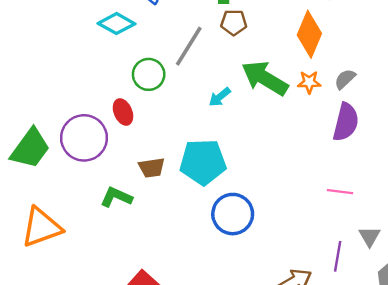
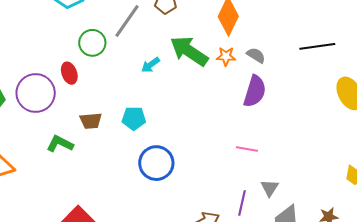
gray semicircle: (345, 79) -> (256, 55), turned 72
cyan pentagon: (203, 162) -> (134, 118), size x0.6

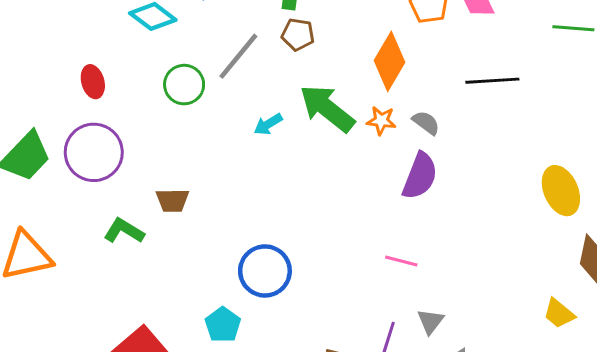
black line: (317, 46) -> (492, 81), moved
red ellipse: (69, 73) -> (93, 82), moved
cyan pentagon: (134, 118) -> (223, 325), moved, turned 30

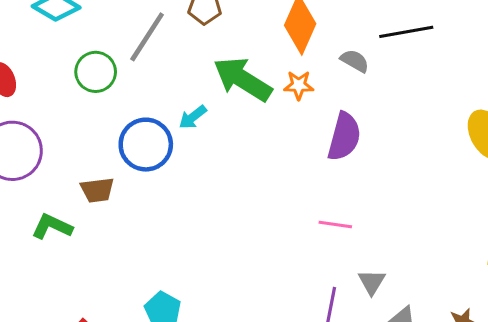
gray semicircle: (426, 123) -> (355, 61), moved
cyan arrow: (268, 124) -> (193, 117), moved
blue circle: (265, 271) -> (146, 145), moved

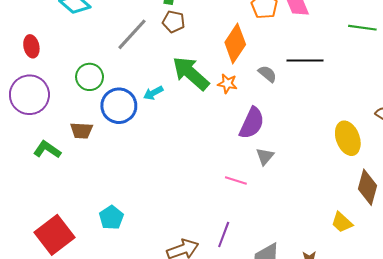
green circle: (96, 72) -> (90, 77), moved
gray triangle: (372, 282) -> (265, 156), moved

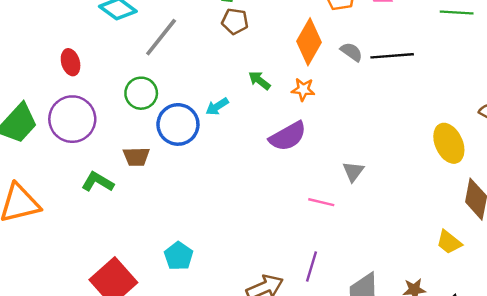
gray line: (132, 34) -> (161, 37), moved
green arrow: (191, 73) -> (259, 80), size x0.5
gray semicircle: (267, 74) -> (351, 52), moved
purple semicircle: (252, 123) -> (288, 136), moved, turned 40

